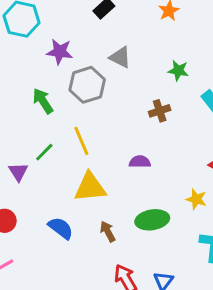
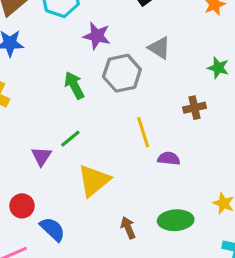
yellow line: (81, 141) -> (143, 132), moved
yellow triangle: (90, 187) -> (94, 181), moved, turned -40
blue semicircle: (61, 228) -> (52, 229), moved

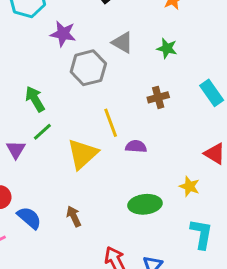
green star: (218, 68) -> (167, 48), moved
green arrow: (74, 85) -> (35, 99), moved
yellow triangle: (94, 181) -> (83, 154), moved
brown arrow: (128, 228) -> (74, 216), moved

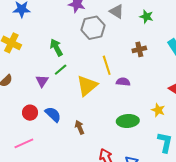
blue semicircle: (29, 218) -> (53, 114), moved

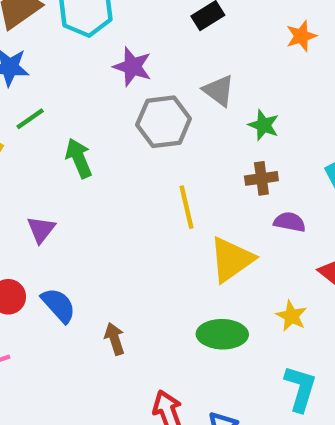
green star: (146, 17) -> (264, 125), moved
green line: (61, 70) -> (30, 119), moved
purple semicircle: (123, 82) -> (290, 222), moved
yellow triangle: (87, 86) -> (231, 259), moved

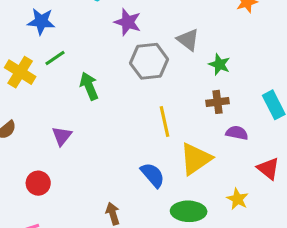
blue semicircle: (59, 305) -> (153, 175), moved

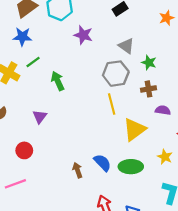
gray hexagon: (149, 61) -> (116, 74), moved
blue semicircle: (153, 175) -> (102, 163), moved

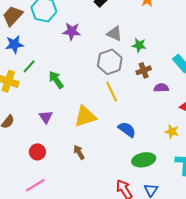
yellow triangle: (134, 129) -> (85, 116), moved, turned 30
blue semicircle: (102, 163) -> (127, 129), moved
green ellipse: (131, 167) -> (144, 160), moved
brown arrow: (77, 170) -> (79, 152), moved

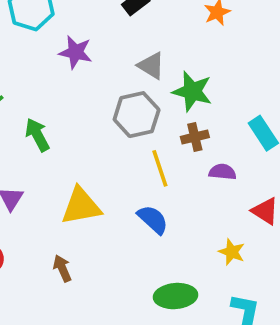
green star: (139, 45) -> (192, 91), size x1.5
yellow line: (112, 92) -> (160, 168), moved
blue semicircle: (127, 129) -> (153, 219), moved

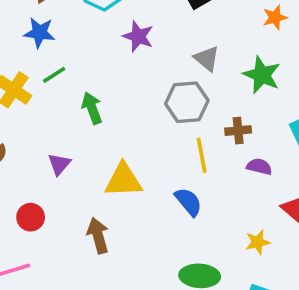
green star: (192, 91) -> (262, 75), moved
yellow star: (232, 252) -> (258, 242), turned 30
brown arrow: (62, 268) -> (98, 236), size x1.4

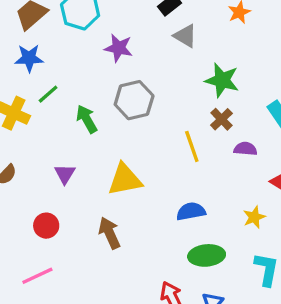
gray triangle: (207, 59) -> (185, 36), moved
green star: (262, 75) -> (222, 80), moved
gray hexagon: (187, 102) -> (134, 100), moved
brown cross: (238, 131) -> (221, 119), turned -30
blue semicircle: (188, 202) -> (191, 211), moved, turned -52

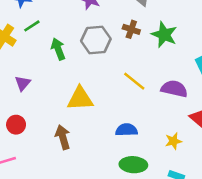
brown cross: (221, 119) -> (131, 29), moved, turned -35
yellow line: (192, 146) -> (134, 81), turned -40
purple semicircle: (245, 149) -> (174, 89), size x1.5
purple triangle: (65, 174) -> (23, 83), moved

